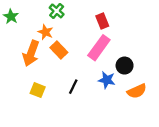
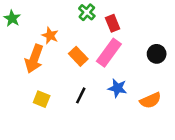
green cross: (57, 11) -> (87, 12), moved
orange rectangle: (59, 50) -> (78, 56), moved
black circle: (125, 66) -> (157, 54), moved

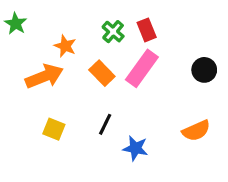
green cross: (87, 12) -> (113, 32), moved
orange arrow: (34, 59) -> (44, 76), turned -132
blue star: (117, 88) -> (135, 148), moved

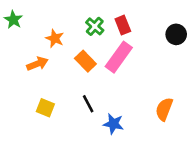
black circle: (204, 70) -> (176, 34), moved
orange arrow: (44, 76) -> (37, 64), size x0.7
black line: (105, 124) -> (88, 104), turned -54
orange semicircle: (196, 131) -> (164, 109), turned 135

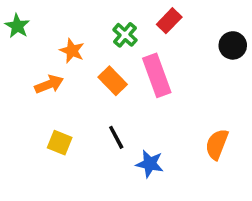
red rectangle: (123, 25) -> (169, 21), moved, turned 66
pink rectangle: (119, 57) -> (157, 75), turned -56

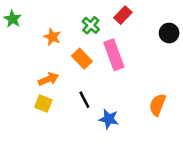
orange arrow: (49, 84) -> (48, 79), moved

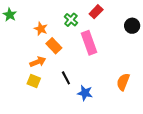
orange rectangle: (82, 59) -> (54, 46), moved

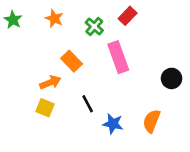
black circle: (132, 26) -> (172, 78), moved
orange star: (41, 29) -> (54, 18), moved
orange semicircle: (123, 82) -> (152, 121), moved

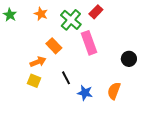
green cross: (94, 26) -> (71, 20), size x1.5

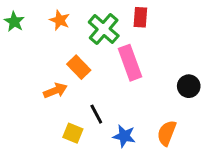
red rectangle: (96, 12) -> (140, 17), turned -40
yellow square: (34, 81) -> (73, 133), moved

